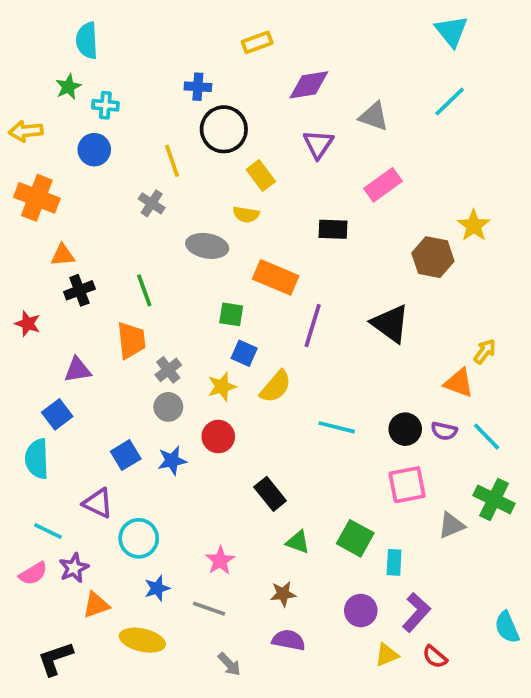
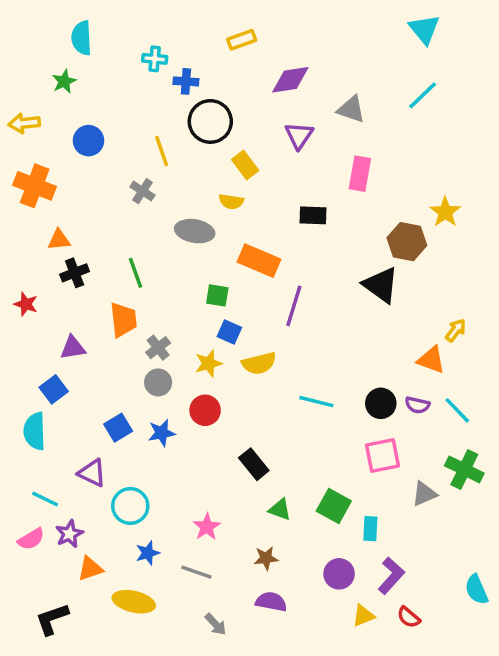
cyan cross: (105, 105) -> (155, 59), moved
pink rectangle: (383, 185) -> (360, 174), turned -44
black triangle: (390, 324) -> (381, 285), moved
yellow semicircle: (276, 387) -> (259, 363), turned 36

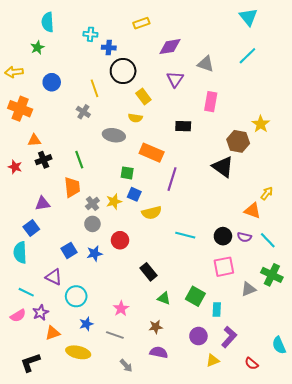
red star: (26, 304) -> (15, 167), moved
yellow star: (209, 363) -> (114, 201), moved
red semicircle: (409, 617) -> (251, 364), moved

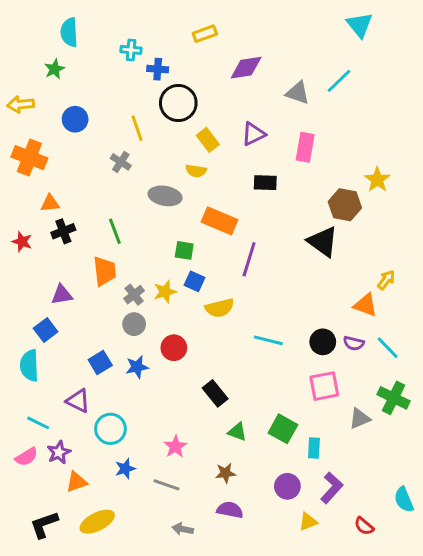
cyan line: (247, 56) -> (339, 81), moved
purple triangle: (175, 79) -> (253, 134), moved, turned 30
yellow ellipse: (78, 352) -> (97, 522), moved, turned -40
gray arrow: (126, 366) -> (183, 529), turned 144

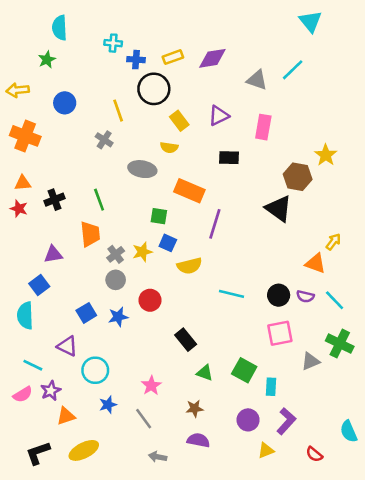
yellow rectangle: (205, 34) -> (173, 57), moved
orange triangle: (50, 203) -> (23, 183), moved
gray line: (166, 485) -> (144, 419), turned 35

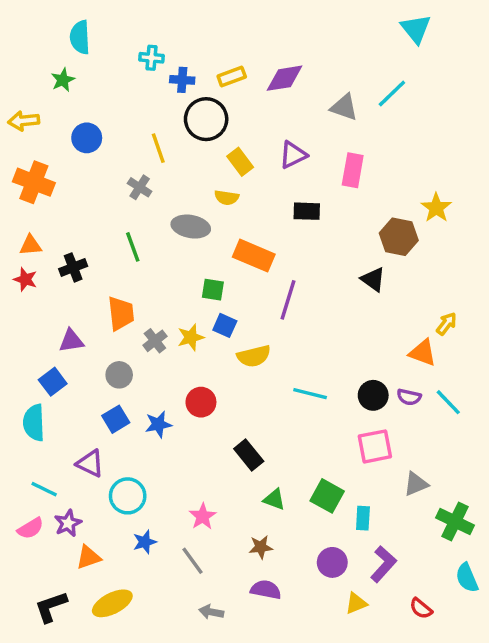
green line: (99, 200) -> (133, 247), moved
black triangle: (279, 209) -> (373, 279), size x0.7
gray circle: (116, 280) -> (119, 375), moved
green cross: (340, 344) -> (455, 521), moved

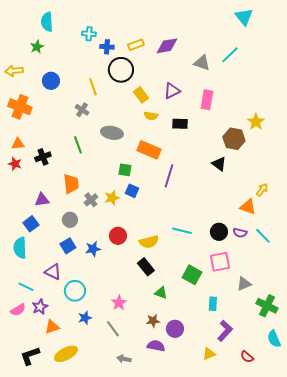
yellow semicircle: (227, 198) -> (151, 116), moved
yellow semicircle: (254, 356) -> (149, 242), moved
green square: (327, 496) -> (192, 275), moved
purple circle: (332, 562) -> (175, 329), moved

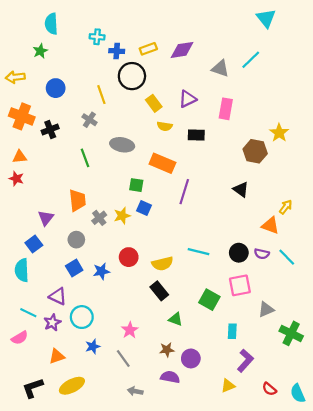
black cross: (43, 157) -> (50, 129), moved
black triangle: (219, 164) -> (241, 189), moved
purple triangle: (42, 200) -> (46, 218), turned -42
purple star: (40, 307) -> (52, 322), moved
cyan semicircle: (274, 339) -> (298, 393), moved

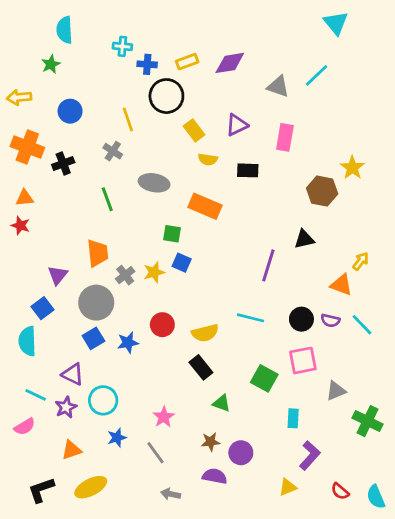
black triangle: (241, 189) -> (304, 239), turned -49
purple line: (184, 192) -> (268, 265), moved
gray circle: (76, 240) -> (96, 303), size x1.6

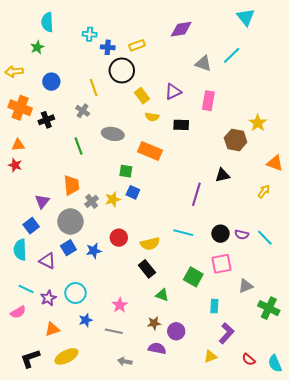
purple diamond: (230, 63) -> (181, 29), moved
orange triangle: (341, 285) -> (275, 163), moved
purple triangle: (73, 374) -> (47, 261), moved
gray line: (155, 453) -> (114, 331), turned -42

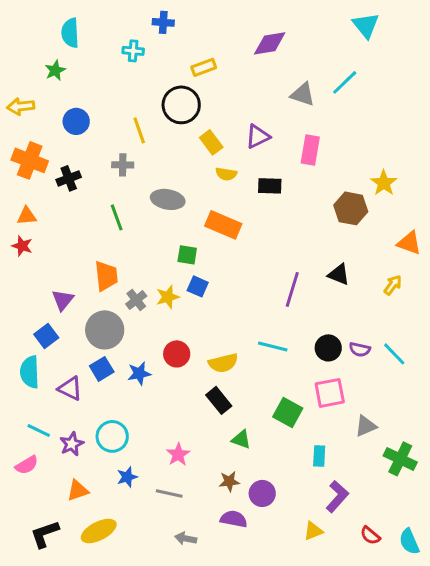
blue cross: (108, 47) -> (163, 22), moved
gray cross: (83, 111) -> (123, 165), turned -32
black triangle: (223, 175) -> (339, 274), moved, turned 35

